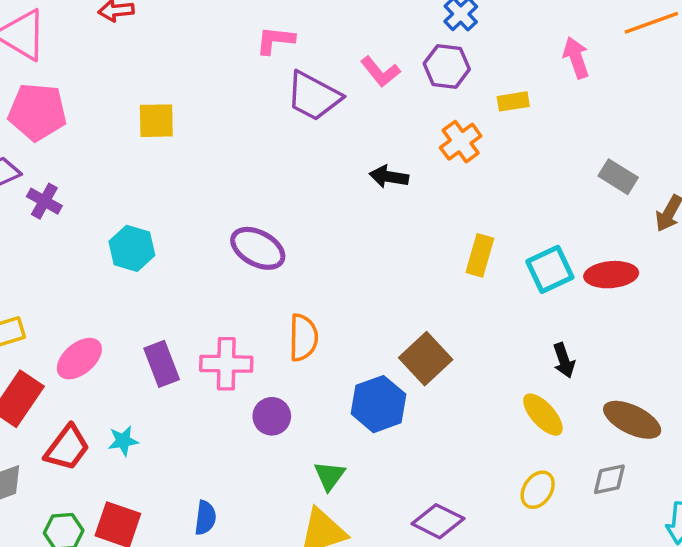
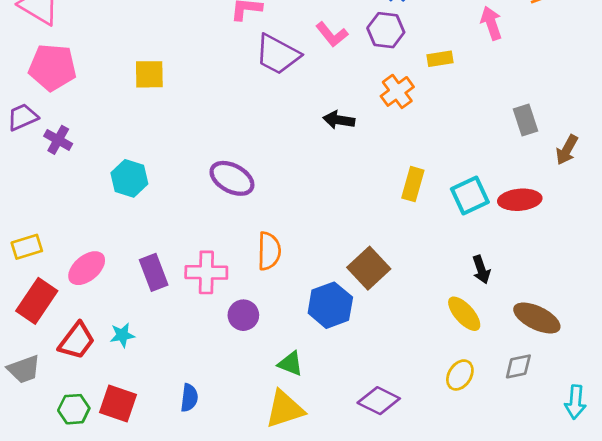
gray rectangle: (618, 177) -> (525, 120), turned 40
green triangle: (330, 476) -> (290, 364), turned -44

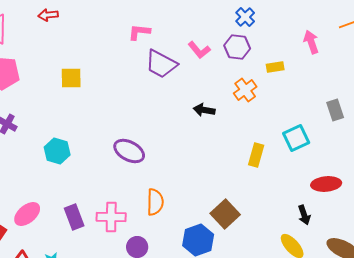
cyan square: (470, 195) -> (296, 138), moved
red ellipse: (520, 200) -> (326, 184), moved

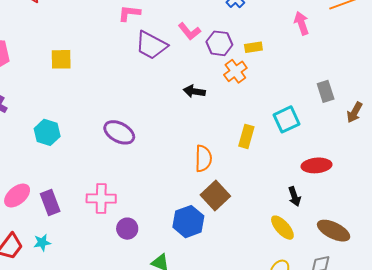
purple hexagon: (237, 47) -> (219, 43), moved
yellow rectangle: (275, 67) -> (253, 47), moved
orange semicircle: (155, 202) -> (203, 158), moved
purple rectangle: (74, 217) -> (50, 203), moved

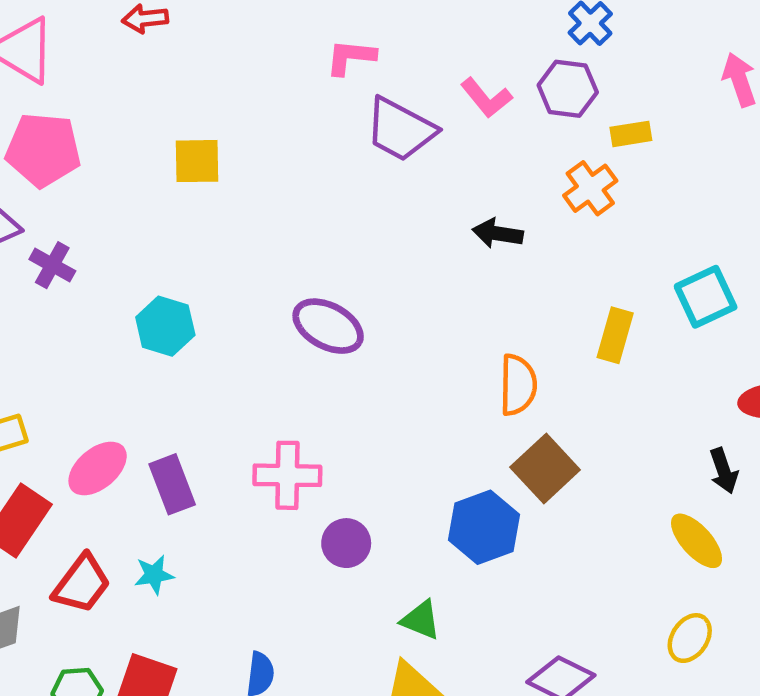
purple hexagon: (219, 43) -> (568, 89), moved

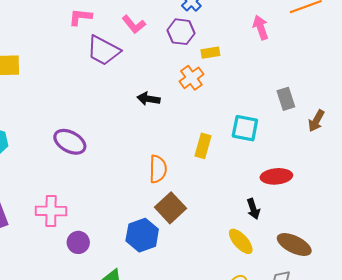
pink L-shape: (486, 98) -> (134, 24), moved
cyan square: (706, 297) -> (245, 128), turned 36

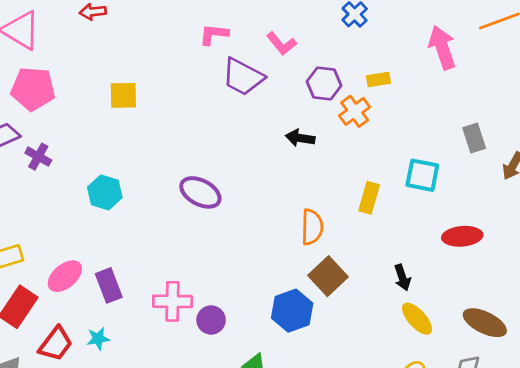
pink arrow: (261, 27) -> (442, 48), size x1.4
purple hexagon: (181, 32) -> (324, 83), moved
black arrow: (253, 209) -> (402, 277), moved
pink cross: (51, 211) -> (173, 301), moved

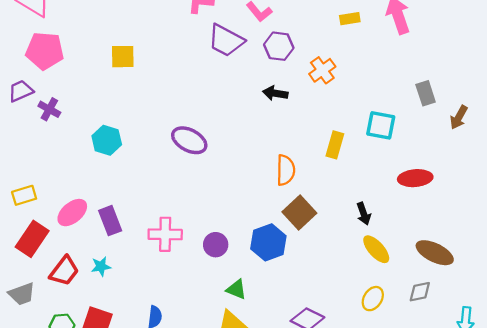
yellow rectangle: (378, 79) -> (350, 19), moved
purple hexagon: (324, 83) -> (279, 46), moved
purple circle: (211, 320) -> (216, 245), moved

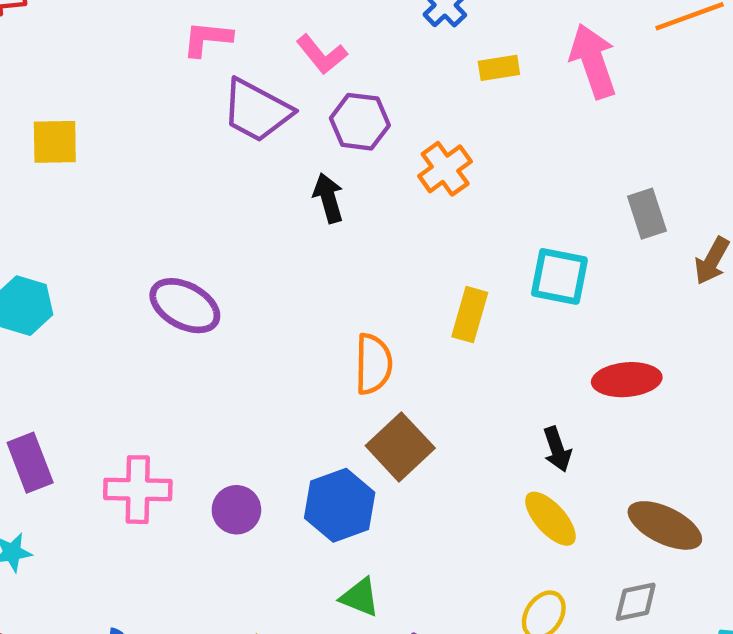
black arrow: (275, 93) -> (328, 198), moved, turned 65
black arrow: (364, 214) -> (557, 449), moved
green triangle: (236, 289) -> (360, 597), moved

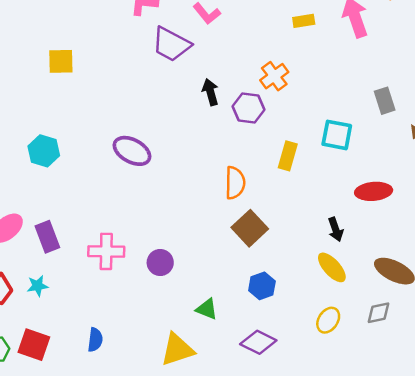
purple hexagon: (360, 122) -> (248, 108), moved
blue hexagon: (340, 505) -> (262, 286), moved, size x0.7
green triangle: (360, 597) -> (207, 309), moved

